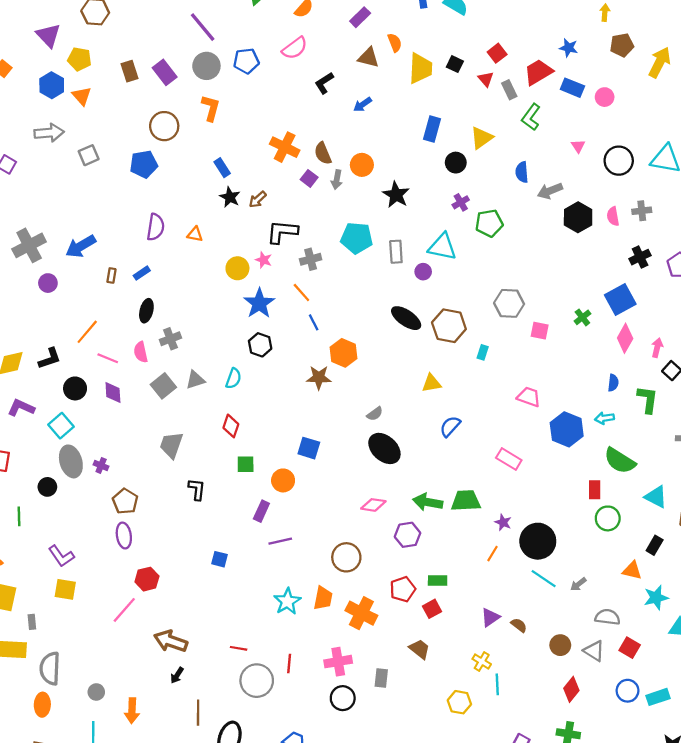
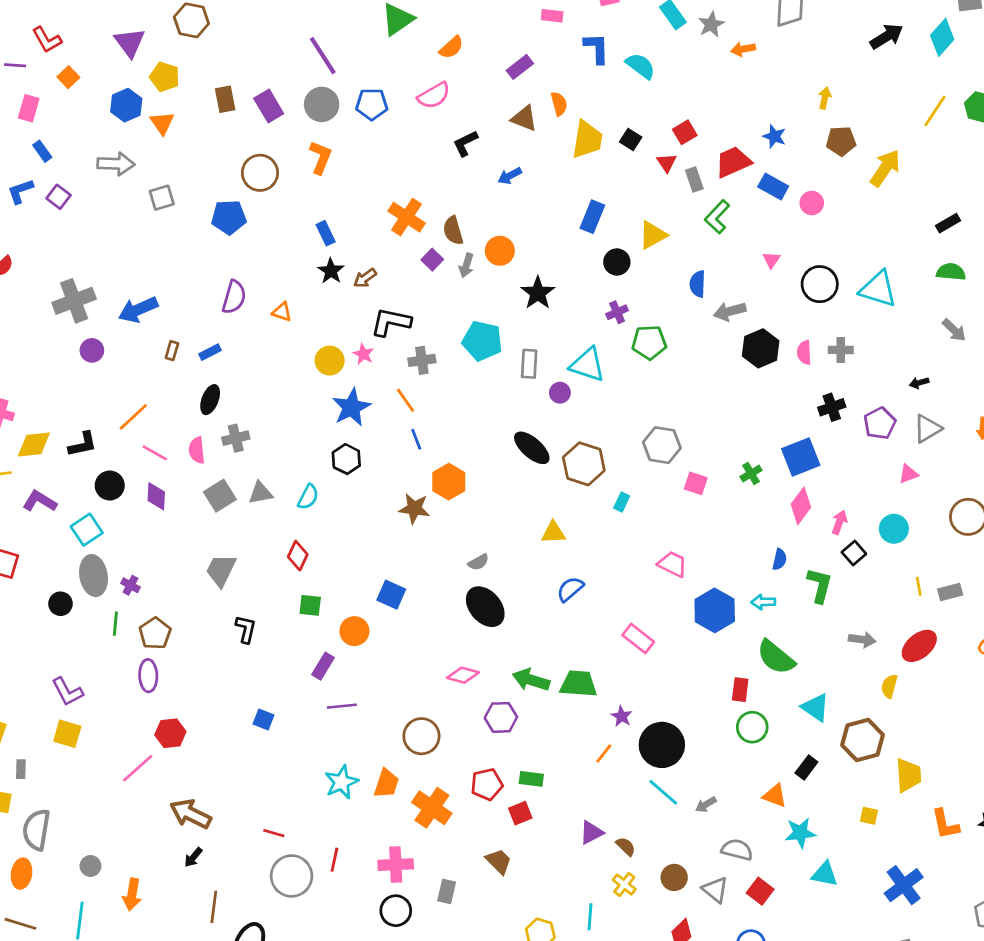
green line: (19, 516) -> (115, 624), moved
yellow cross: (482, 662) -> (624, 884), moved

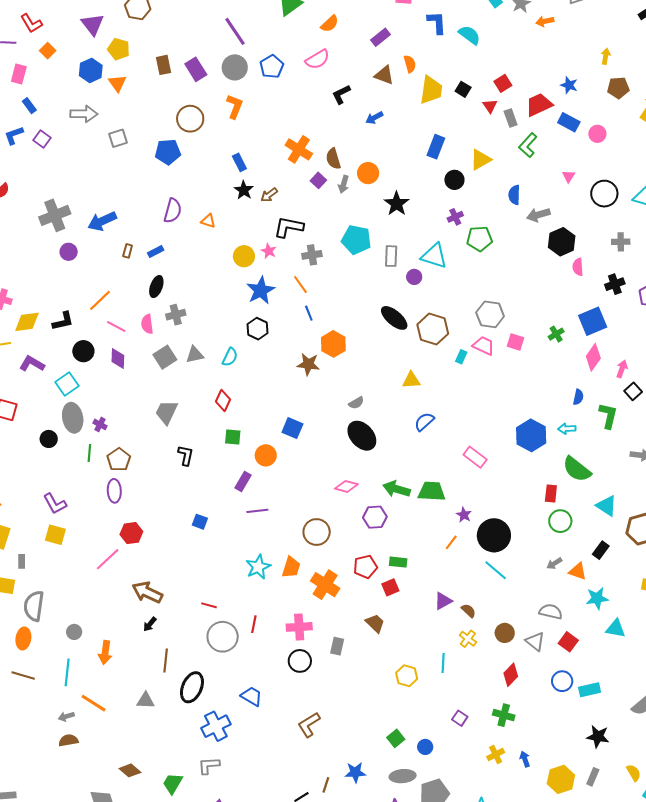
blue pentagon: (372, 104) -> (272, 67), turned -30
pink semicircle: (804, 352) -> (578, 267), moved
pink trapezoid: (672, 564) -> (484, 346), moved
gray arrow: (706, 805) -> (554, 563), moved

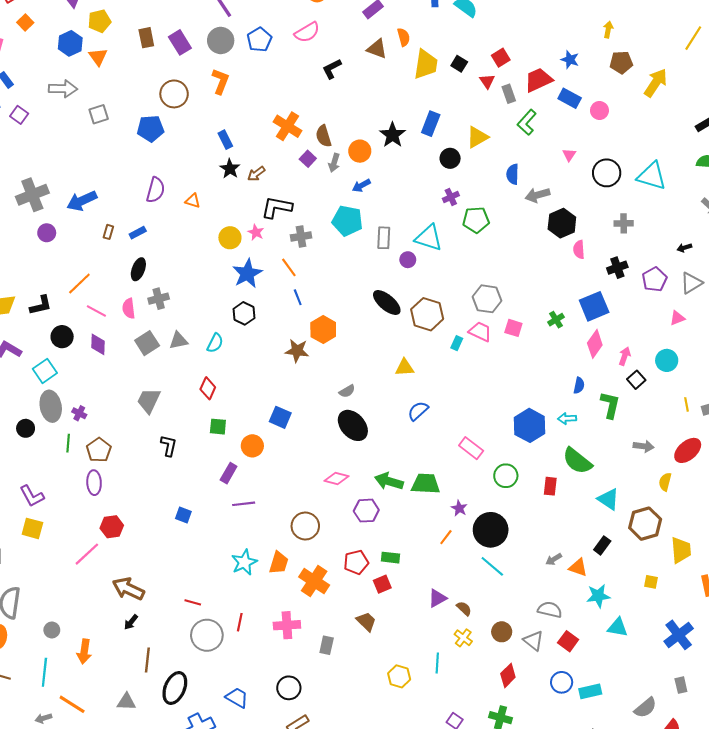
yellow pentagon: (119, 49) -> (99, 21), turned -30
blue arrow: (374, 118) -> (361, 186), moved
black star: (397, 204) -> (392, 135), moved
green circle: (560, 521) -> (506, 476), moved
black circle: (300, 661) -> (289, 688), moved

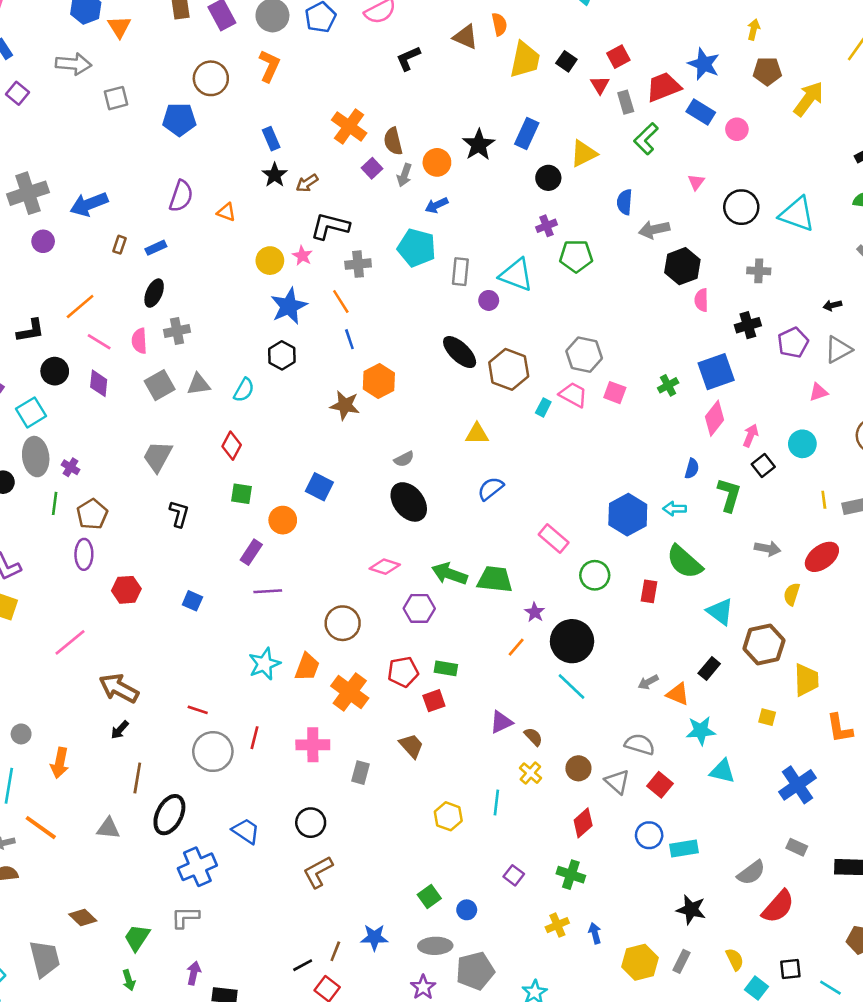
blue star: (570, 60) -> (704, 64), size x1.4
red hexagon: (112, 527) -> (126, 590), moved
gray rectangle: (681, 685) -> (797, 847), turned -56

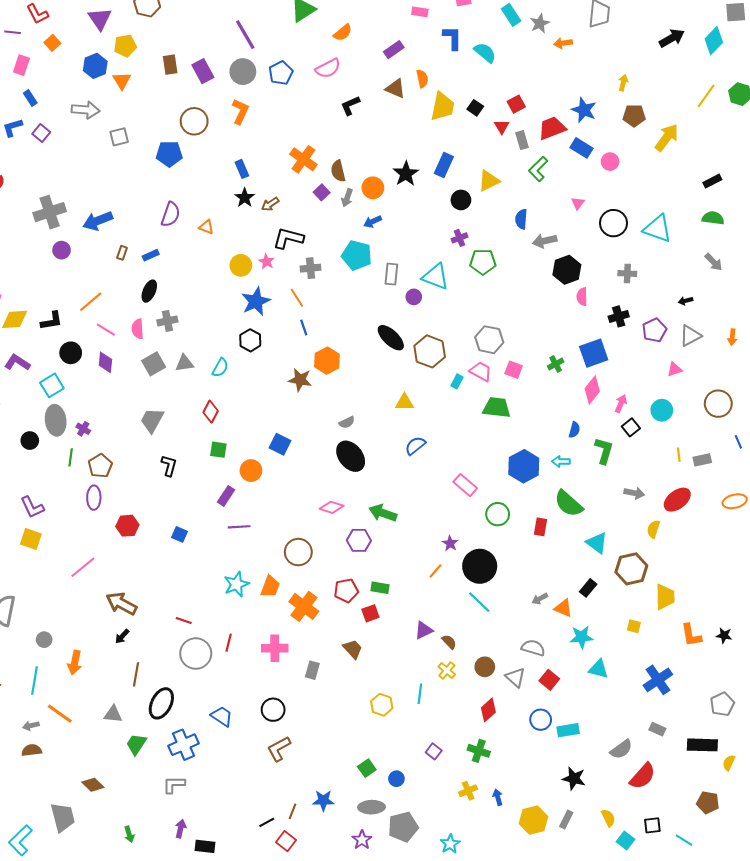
green trapezoid: (495, 579) -> (497, 407), moved
green trapezoid: (137, 938) -> (136, 744), moved

